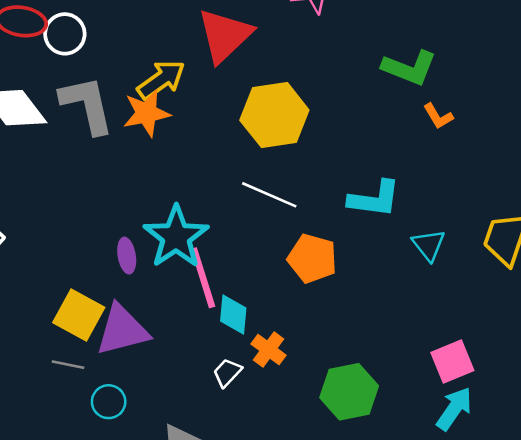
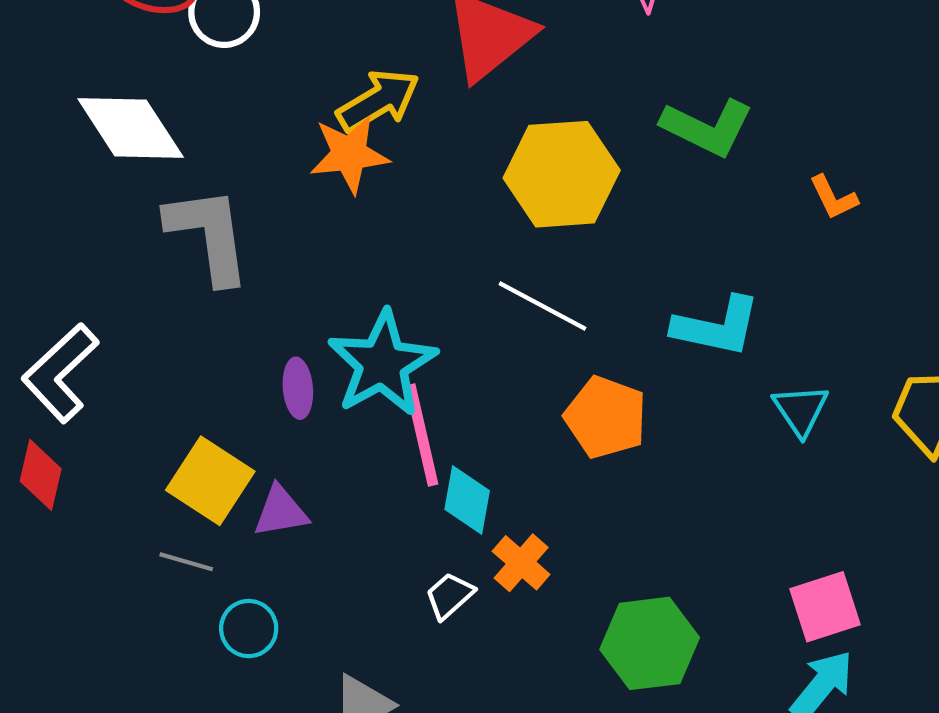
green L-shape: (409, 68) -> (707, 127), moved
gray L-shape: (87, 105) -> (209, 235), moved
purple triangle: (122, 330) -> (281, 511), size x0.6

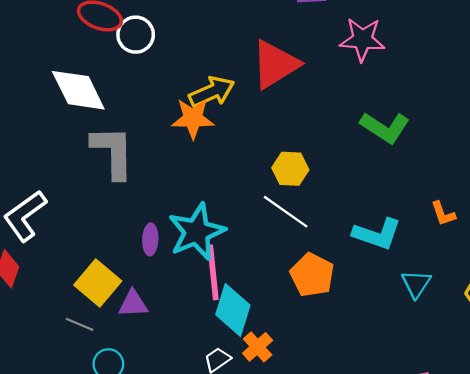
yellow hexagon: (562, 174) -> (290, 169), moved, size x0.6
orange L-shape: (833, 197) -> (443, 214), moved
cyan diamond: (467, 500) -> (233, 310), size x1.4

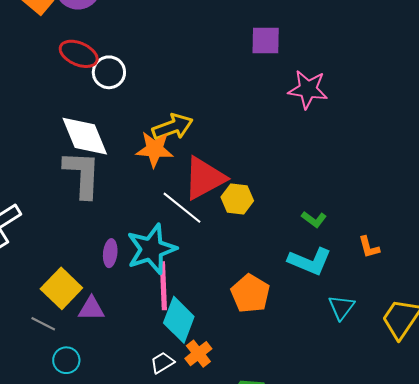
red triangle: (275, 64) -> (204, 178), moved
white diamond: (78, 90) -> (85, 136), moved
green L-shape: (385, 127) -> (314, 219), moved, size x0.6
white line: (286, 212) -> (182, 208), moved

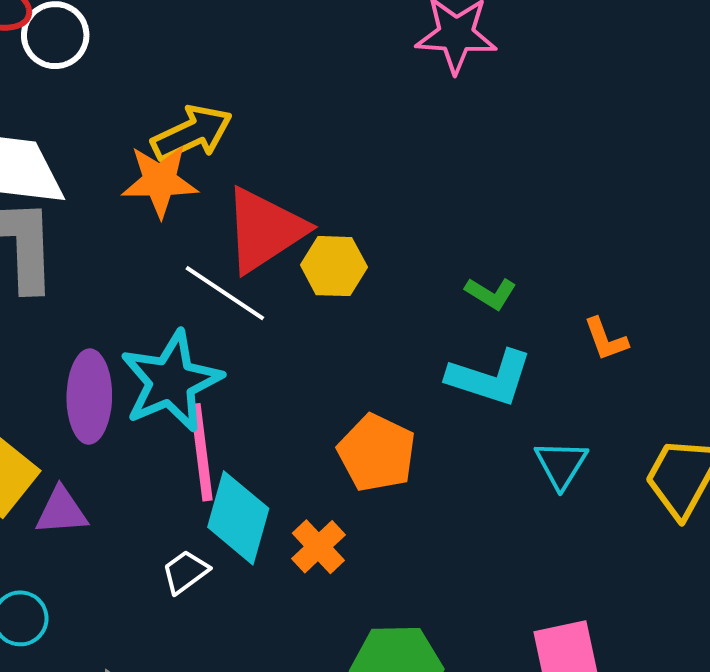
purple ellipse: (110, 253) -> (89, 397), size x1.6
orange cross: (198, 354) -> (318, 547), moved
white trapezoid: (162, 363) -> (185, 572), moved

